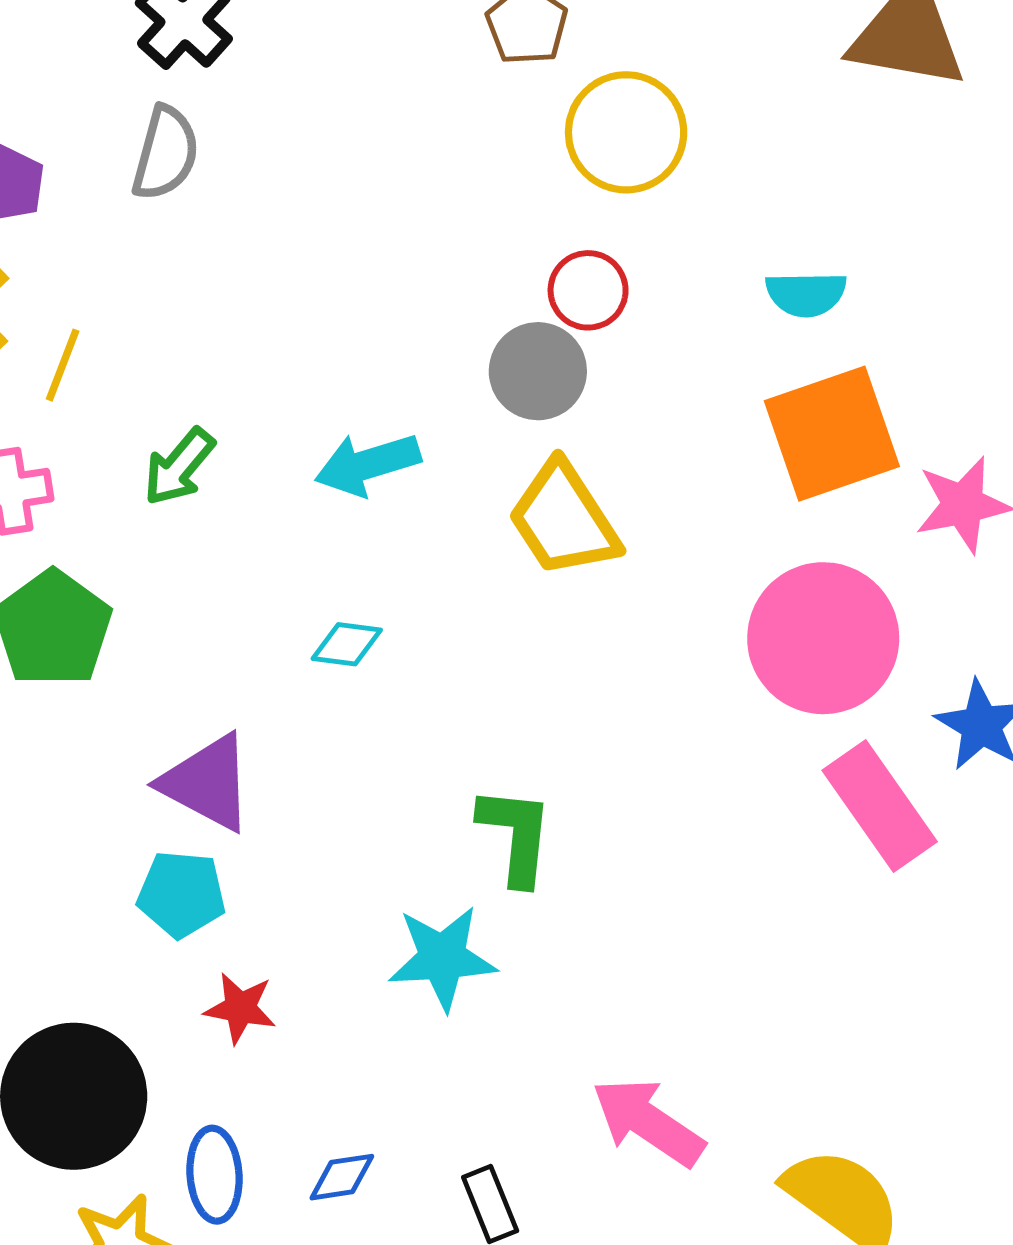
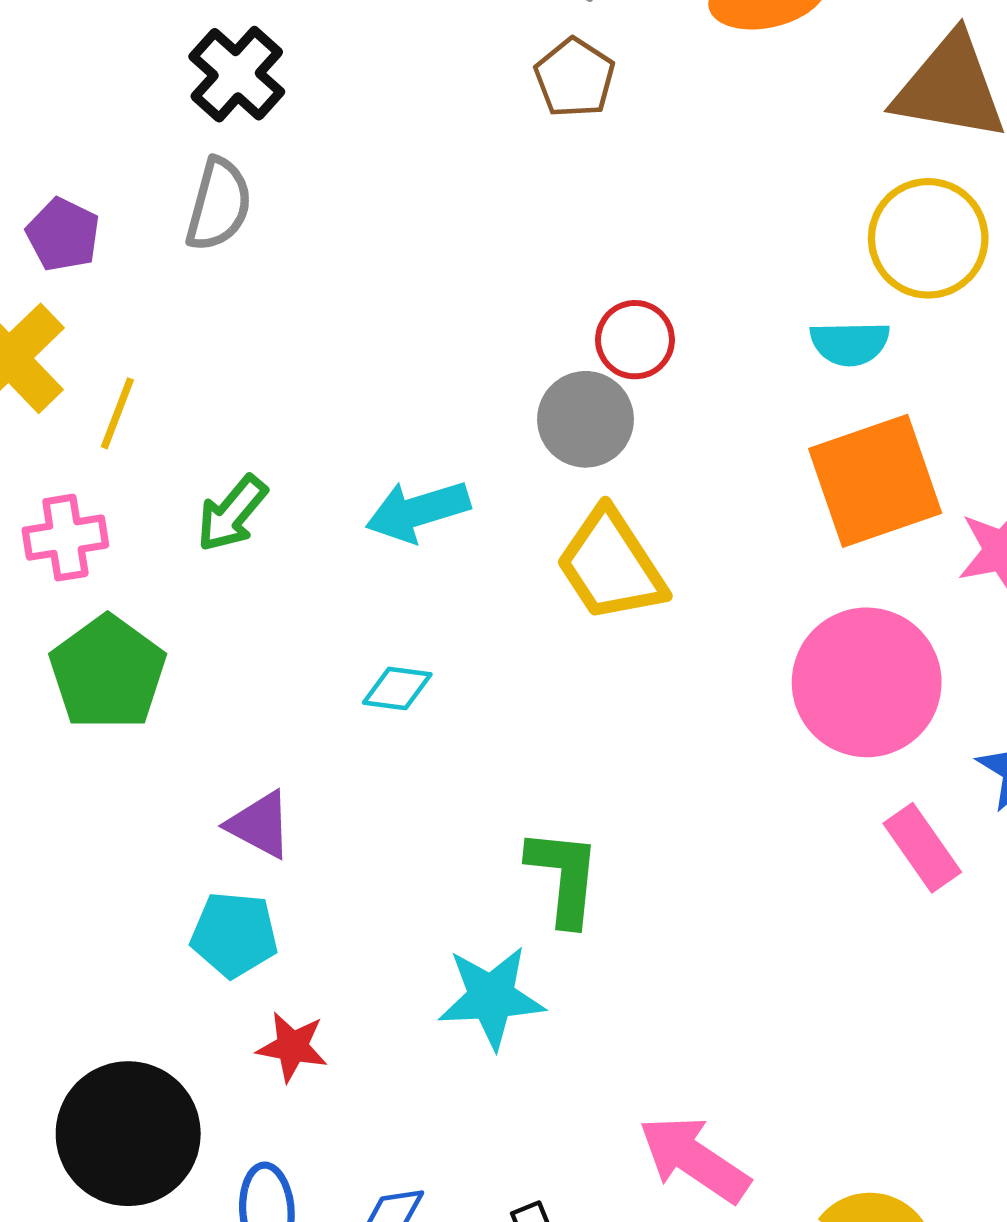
yellow circle: (626, 132) -> (928, 238), moved
purple triangle: (207, 783) -> (260, 825), size x0.7
pink rectangle: (880, 806) -> (922, 848), size x0.7

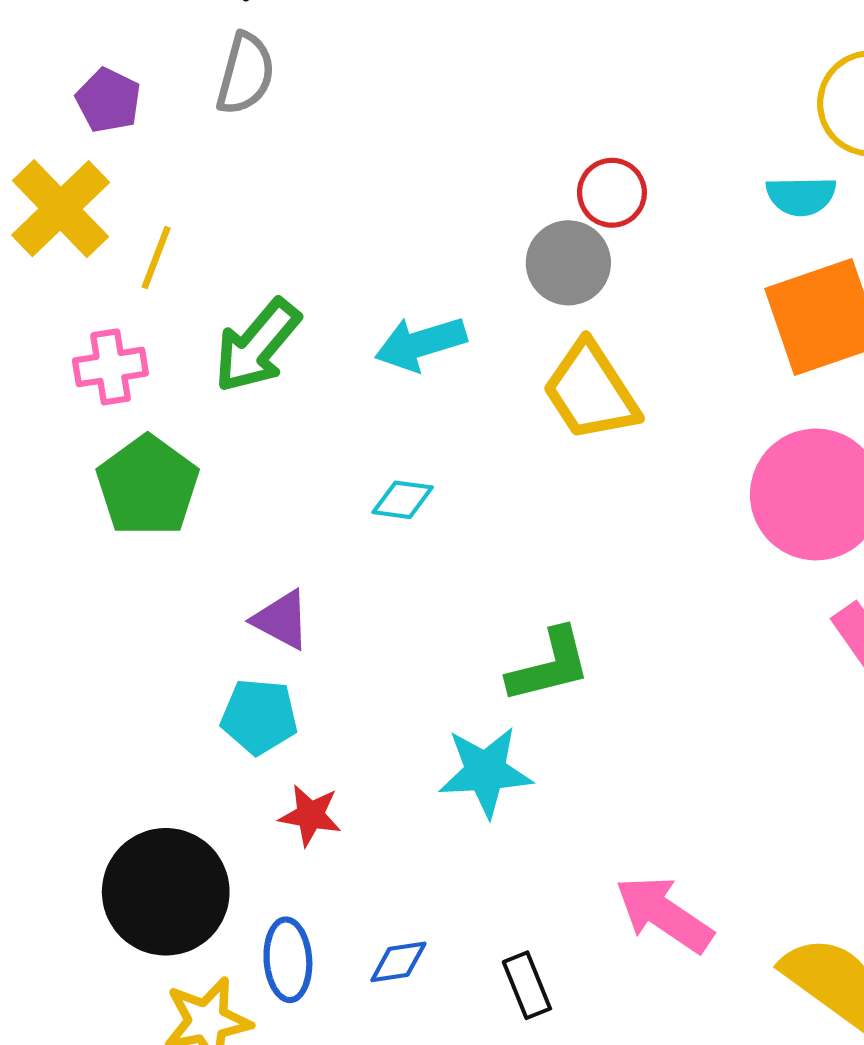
green arrow: (232, 513) -> (257, 346), size x1.4
green L-shape: (564, 877) -> (549, 665), turned 70

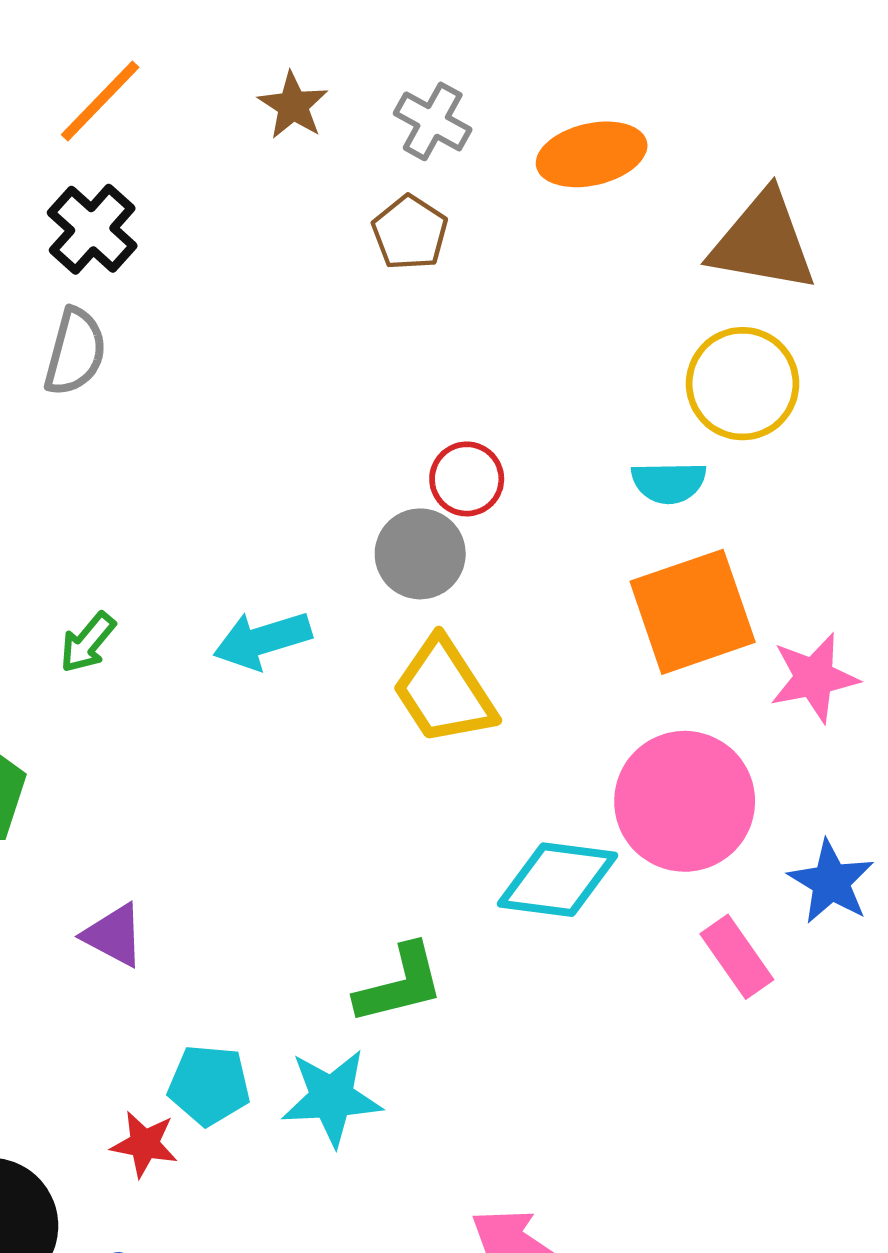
green arrow: (257, 346) -> (88, 642), size x0.6
cyan diamond: (403, 500) -> (558, 880), moved, size x1.8
cyan pentagon: (259, 716) -> (209, 1085), moved

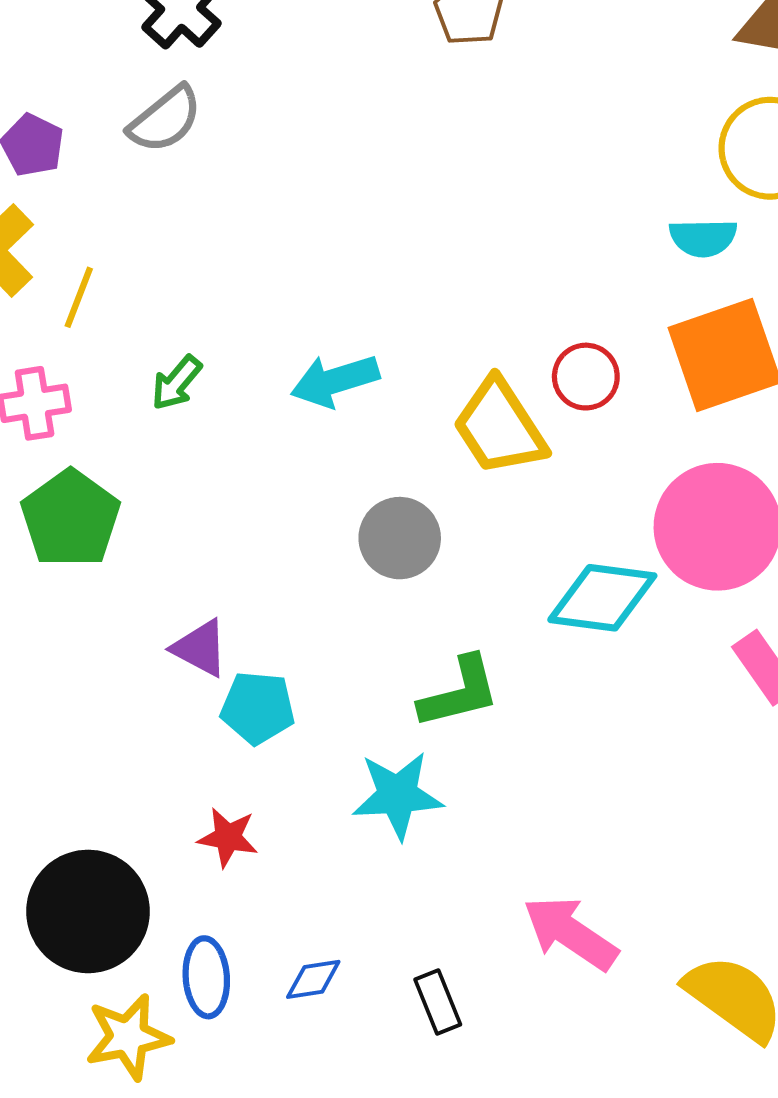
gray semicircle: (75, 352) -> (165, 119), turned 36
red circle: (467, 479) -> (586, 377), moved
gray circle: (420, 554) -> (400, 538), moved
cyan pentagon: (209, 1085) -> (258, 708), moved

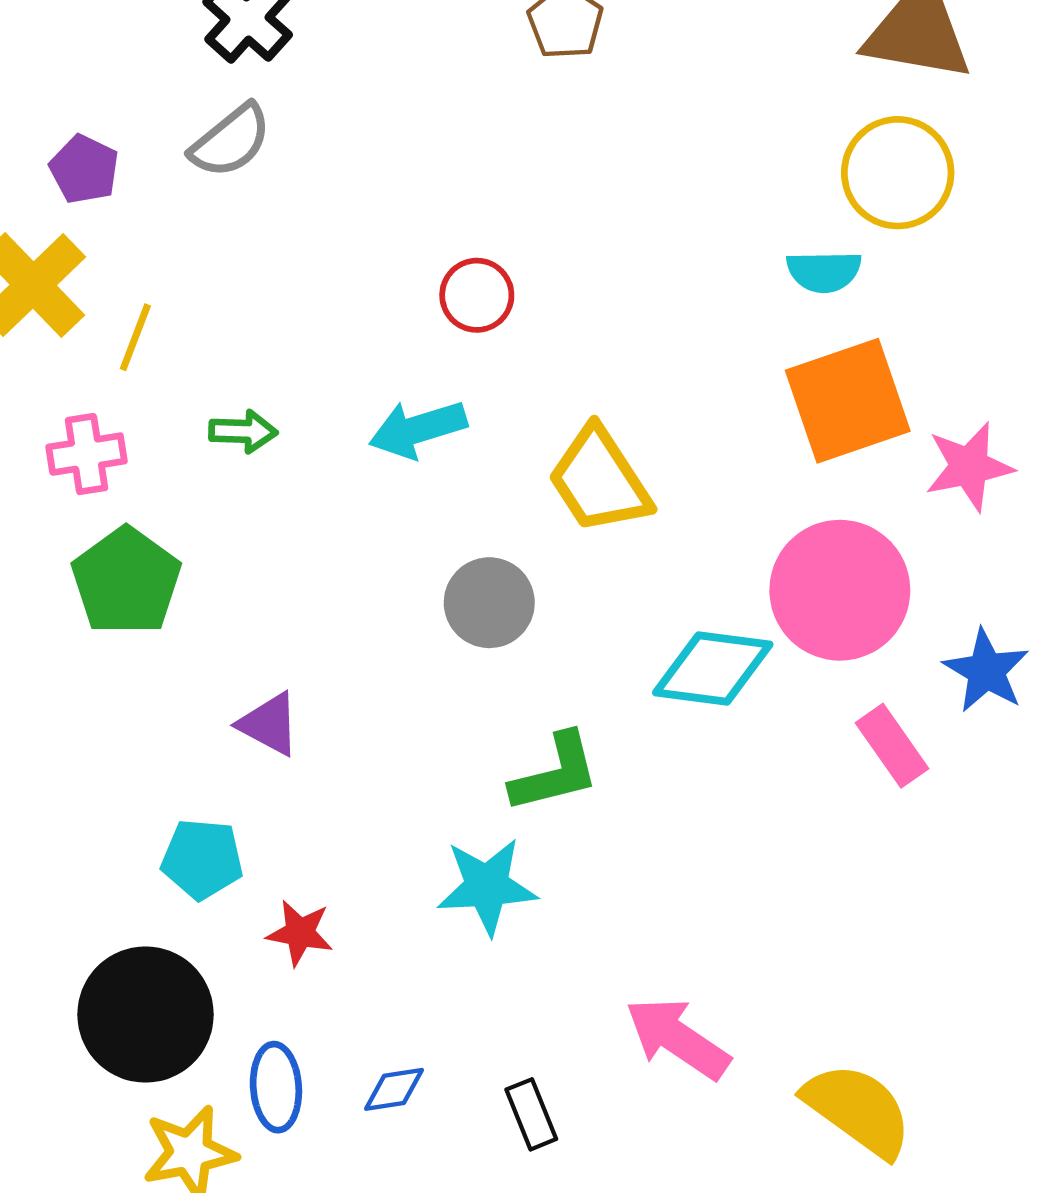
red circle: (586, 377) -> (477, 295), moved
green arrow: (176, 383) -> (243, 431), turned -128
cyan pentagon: (258, 708) -> (202, 859), moved

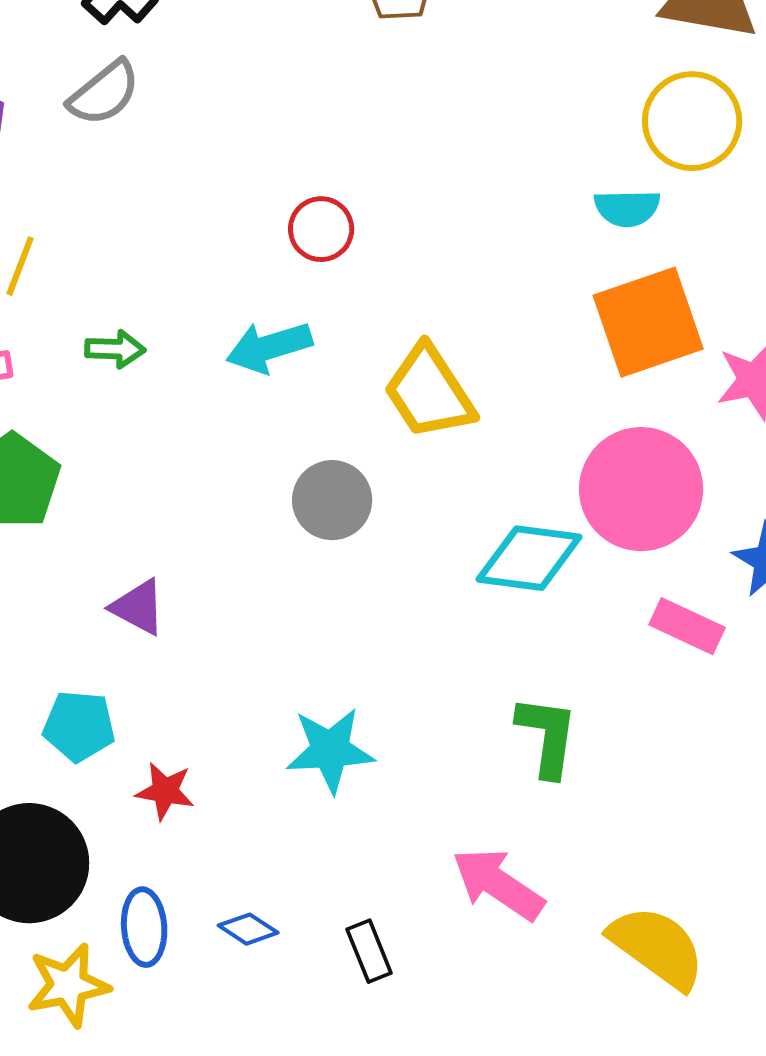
pink rectangle: (892, 746) -> (687, 626), turned -30
green L-shape: (555, 773) -> (547, 736), moved, turned -68
blue diamond: (394, 1089) -> (248, 929), turned 42

